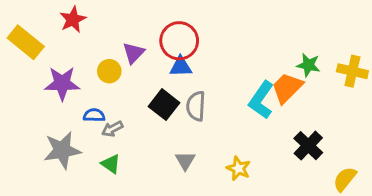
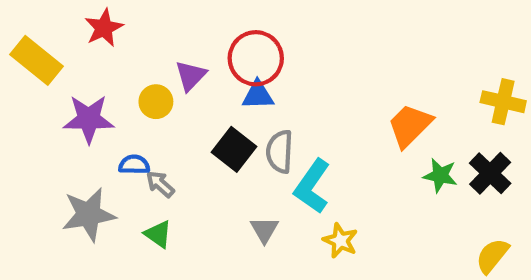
green star: (308, 65) -> (440, 175), moved
cyan L-shape: (261, 100) -> (312, 186), moved
gray arrow: (112, 129) -> (160, 184), turned 70
black cross: (308, 146) -> (490, 173), moved

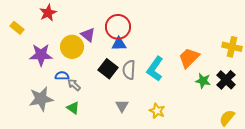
yellow rectangle: (37, 60) -> (17, 28), size x0.6
purple triangle: (191, 76) -> (88, 35), turned -35
yellow circle: (156, 102) -> (72, 47), size x1.5
cyan L-shape: (312, 186) -> (155, 69), moved

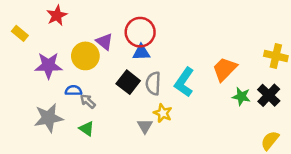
yellow star: (157, 111) -> (163, 113), moved

